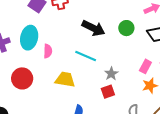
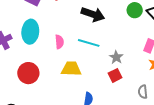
green circle: (126, 28) -> (135, 10), moved
pink semicircle: (48, 51) -> (59, 42), moved

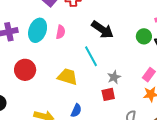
pink semicircle: (59, 42) -> (61, 32), moved
cyan line: (89, 43) -> (91, 56), turned 30

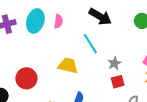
red circle: (25, 70) -> (26, 78), moved
red square: (108, 94) -> (118, 82), moved

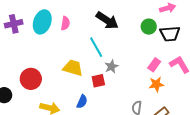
gray star: (114, 63) -> (111, 67), moved
red square: (118, 82) -> (98, 81), moved

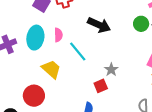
cyan line: (96, 47) -> (78, 51), moved
yellow trapezoid: (73, 68) -> (51, 69), moved, turned 35

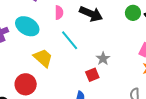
pink semicircle: (58, 35) -> (59, 13), moved
cyan ellipse: (35, 38) -> (27, 26), turned -70

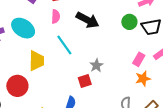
yellow trapezoid: (43, 58) -> (37, 61), turned 45

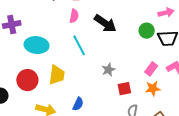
cyan ellipse: (23, 28) -> (37, 45), moved, turned -35
yellow trapezoid: (37, 61) -> (57, 75), moved
red square: (85, 81) -> (124, 89), moved

